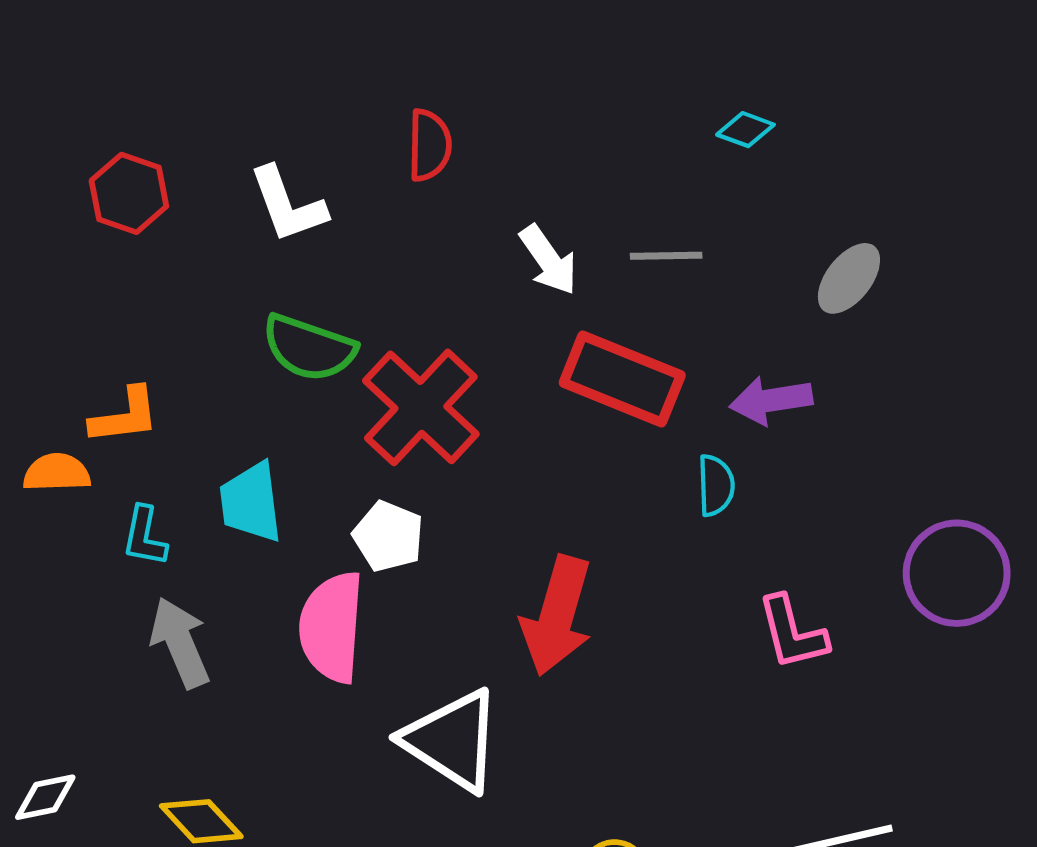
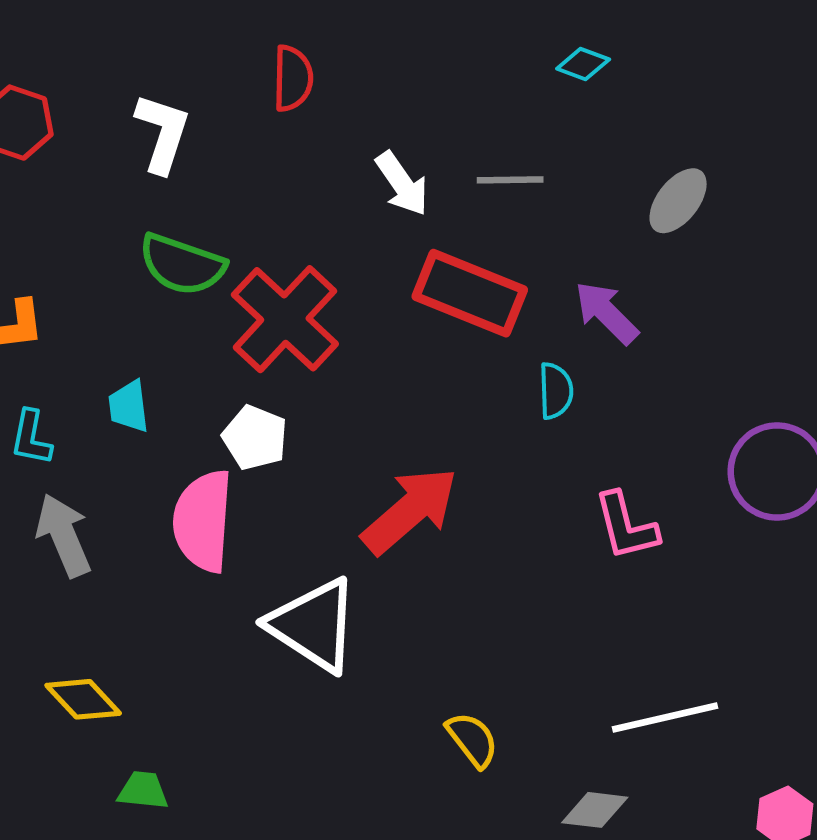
white L-shape: (288, 205) -> (163, 133), turned -142
purple arrow: (771, 400) -> (606, 313), turned 54
cyan trapezoid: (251, 502) -> (129, 406), size x0.7
red arrow: (557, 616) -> (410, 511), turned -147

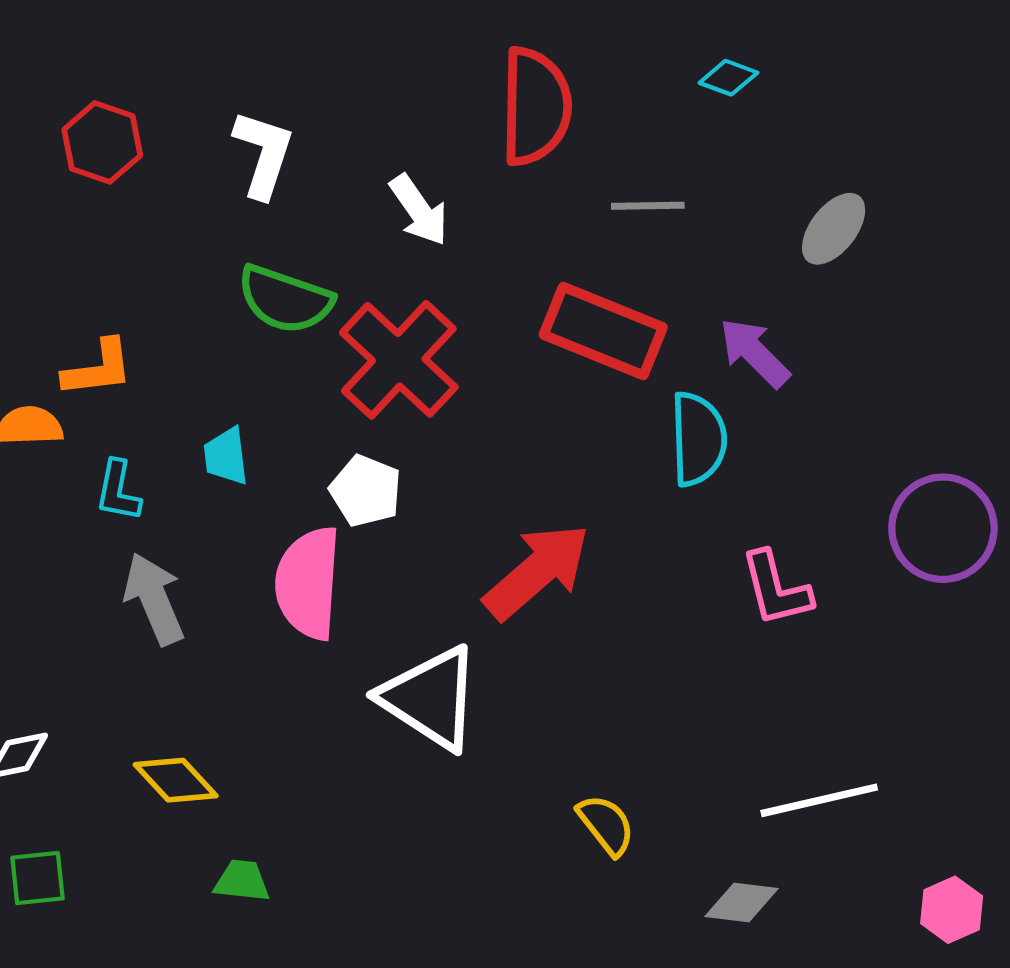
red semicircle: (293, 78) -> (536, 106), moved, size x1.6
white arrow: (402, 184) -> (419, 210), moved
cyan semicircle: (556, 391) -> (698, 439), size x1.5

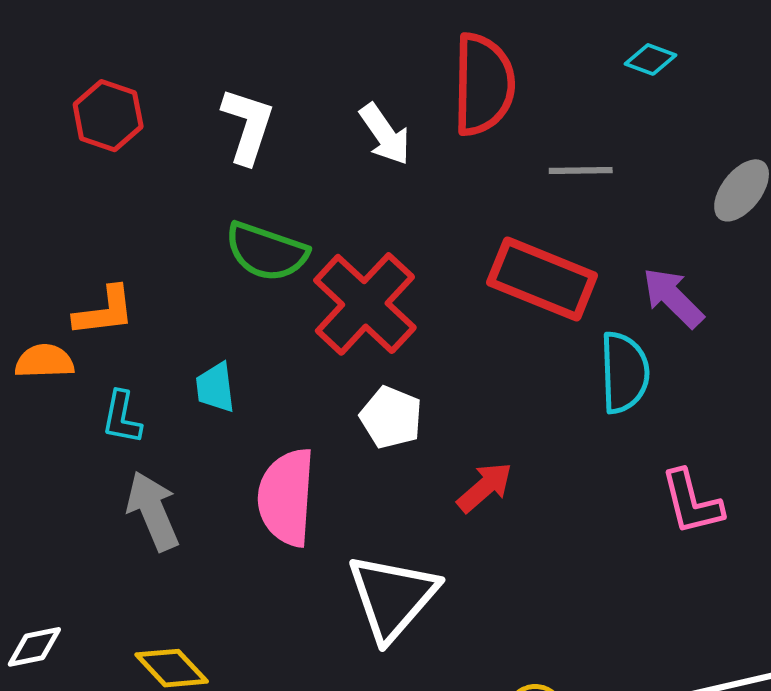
white arrow: (419, 210) -> (385, 134), moved
white pentagon: (366, 491) -> (391, 417), moved
red arrow: (537, 571) -> (485, 487), size x0.6
white triangle: (430, 698) -> (392, 597), turned 38

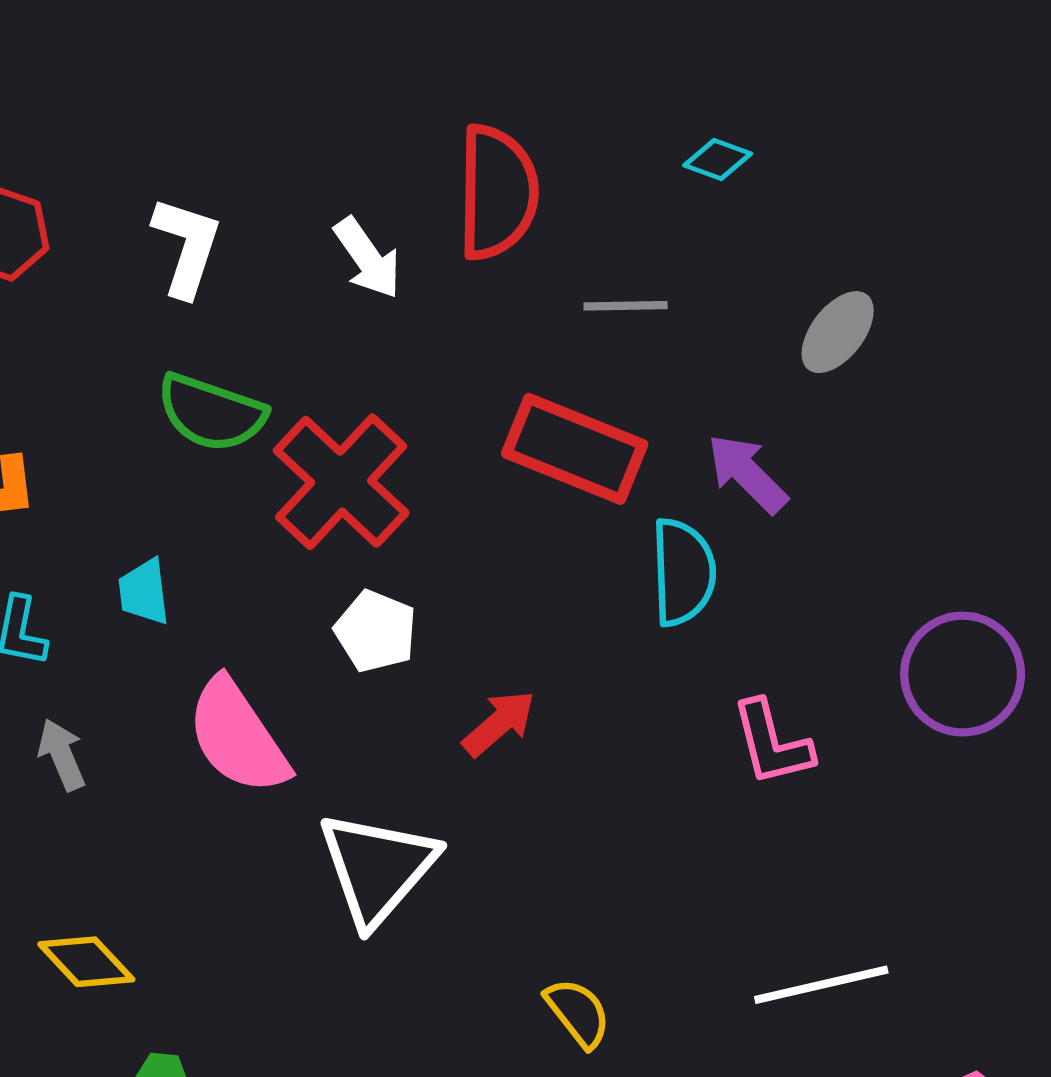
pink semicircle: (286, 497) -> (238, 737), turned -38
gray arrow: (153, 511) -> (62, 755), size x0.7

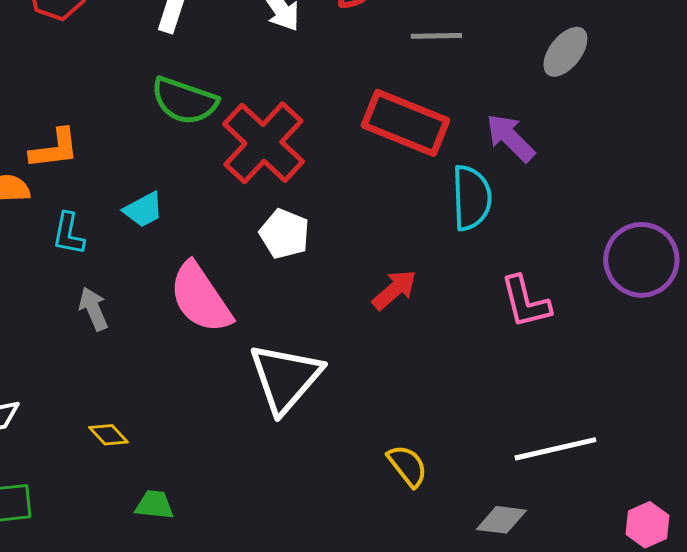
cyan trapezoid: (144, 592) -> (143, 210), turned -111
red arrow: (499, 723) -> (394, 290), moved
yellow diamond: (86, 962) -> (108, 435), size x0.7

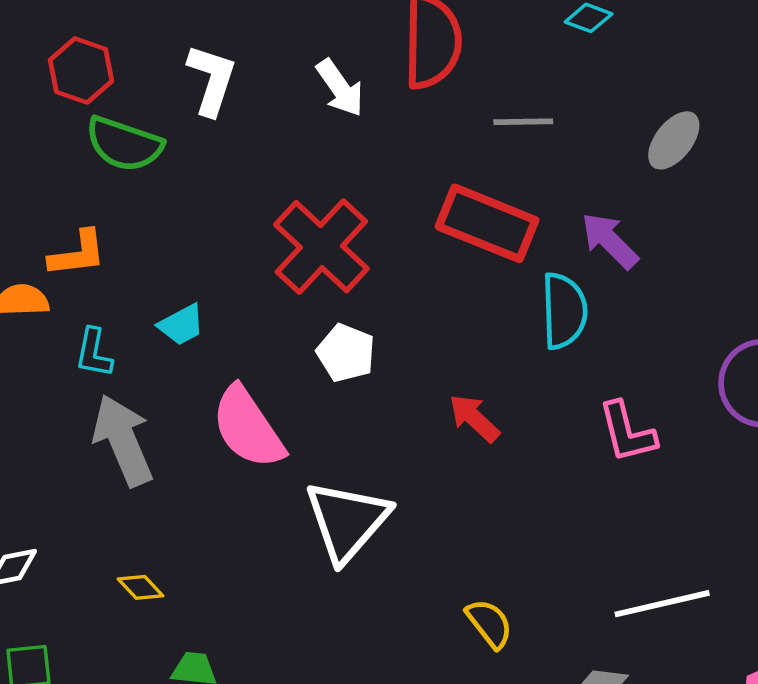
green semicircle: (184, 101) -> (124, 144), moved
red arrow: (394, 290) -> (474, 418), turned -96
gray arrow: (93, 309) -> (123, 440), size x1.8

